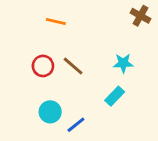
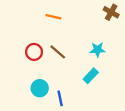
orange line: (56, 22) -> (53, 17), moved
blue line: (76, 125) -> (60, 98), turned -63

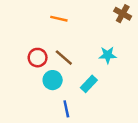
cyan rectangle: (91, 76) -> (89, 84), moved
cyan circle: (40, 88) -> (53, 80), moved

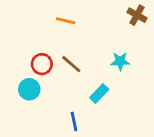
cyan circle: (53, 80) -> (29, 89), moved

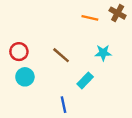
orange line: (66, 21) -> (90, 18), moved
red circle: (42, 64) -> (19, 52), moved

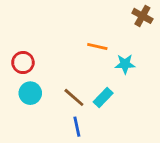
orange line: (90, 18) -> (97, 46), moved
brown line: (61, 55) -> (74, 97), moved

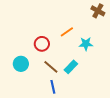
orange line: (97, 46) -> (67, 32), turned -48
red circle: (23, 63) -> (42, 44), moved

